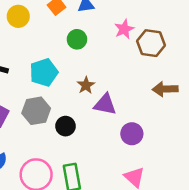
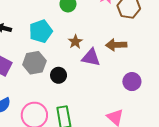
brown arrow: (165, 89) -> (116, 45), moved
purple circle: (132, 134) -> (132, 82), moved

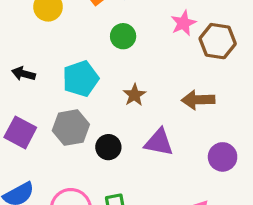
purple triangle: (91, 57) -> (159, 142), moved

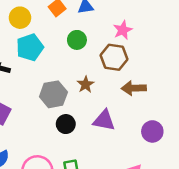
brown hexagon: (218, 41) -> (114, 57), moved
cyan pentagon: (81, 79) -> (30, 47), moved
gray hexagon: (71, 128) -> (53, 94), moved

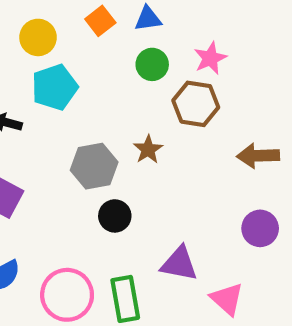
green circle: (77, 40) -> (152, 64), moved
brown arrow: (134, 88) -> (258, 156), moved
purple triangle: (104, 120) -> (179, 264), moved

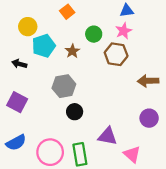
blue triangle: (148, 19) -> (127, 11), moved
yellow circle: (38, 37) -> (28, 27), moved
brown star: (148, 150) -> (72, 51), moved

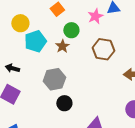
pink star: (124, 31) -> (95, 16), moved
green circle: (94, 34) -> (71, 30), moved
black arrow: (19, 64) -> (12, 68), moved

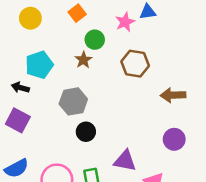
yellow circle: (20, 23) -> (30, 18), moved
cyan pentagon: (35, 41) -> (39, 65), moved

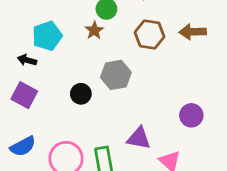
brown arrow: (173, 95) -> (193, 32), moved
gray hexagon: (73, 101) -> (116, 75), moved
black circle: (86, 132) -> (81, 94), moved

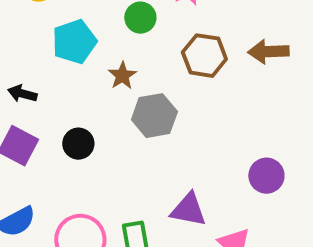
brown star: (94, 30) -> (122, 76), moved
cyan pentagon: (47, 36) -> (74, 42), moved
black circle: (81, 94) -> (78, 144), moved

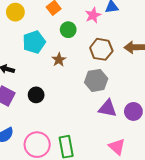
gray hexagon: (154, 116) -> (96, 80), moved
purple triangle: (188, 210) -> (108, 108), moved

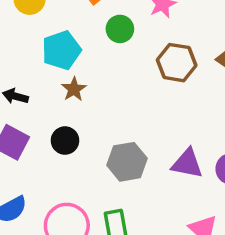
brown star: (59, 60) -> (74, 89), moved
gray hexagon: (96, 80) -> (127, 162), moved

